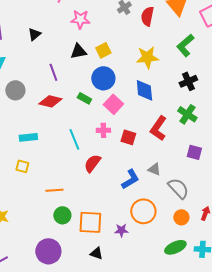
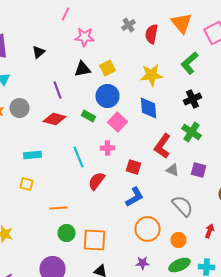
red square: (128, 137) -> (134, 167), moved
gray triangle: (154, 169) -> (172, 170), moved
orange circle: (181, 217) -> (178, 240), moved
purple star: (121, 230) -> (142, 263), moved

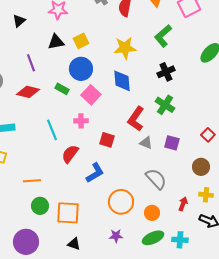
black triangle: (38, 52) -> (19, 21), moved
blue L-shape: (134, 197) -> (95, 173), moved

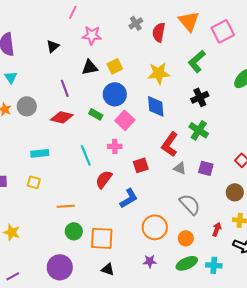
red square: (107, 140) -> (141, 165), turned -35

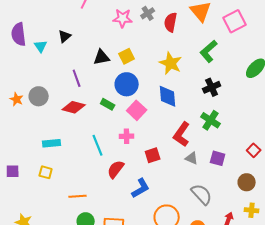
pink star: (92, 35) -> (123, 18), moved
yellow star: (159, 73) -> (171, 63), turned 30
cyan triangle: (11, 77) -> (41, 46), moved

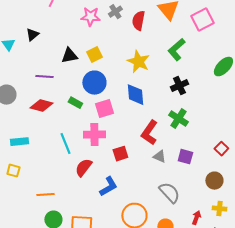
purple line: (77, 78) -> (44, 77), turned -66
pink square: (137, 110) -> (104, 109), turned 30
pink cross: (127, 136) -> (94, 135), size x1.5

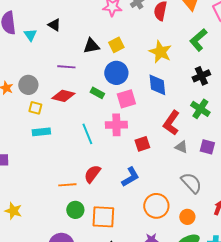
black triangle: (32, 35) -> (54, 25), turned -48
red semicircle: (83, 168) -> (92, 174), moved
yellow square: (13, 171) -> (35, 108), moved

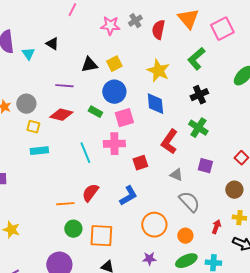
gray triangle: (181, 147) -> (176, 175), moved

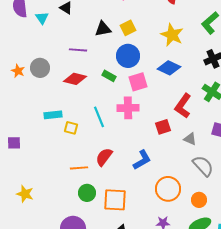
blue diamond: (155, 104) -> (169, 68), turned -60
yellow square: (33, 127) -> (71, 128), moved
red square: (140, 163) -> (163, 127), moved

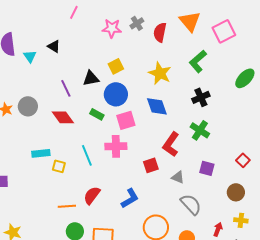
black triangle: (103, 29) -> (91, 78), moved
purple line: (78, 50) -> (66, 88), turned 60
blue diamond: (169, 68) -> (157, 106), turned 45
red diamond: (75, 79) -> (63, 117), turned 40

